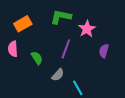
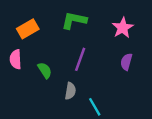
pink star: (87, 29) -> (123, 28), moved
gray semicircle: (58, 75) -> (70, 91), turned -32

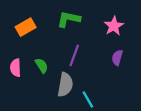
pink semicircle: (16, 59) -> (16, 68), moved
gray semicircle: (70, 91) -> (65, 85), size x1.5

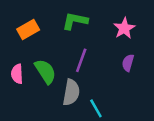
green semicircle: (42, 66) -> (45, 71), size x1.5

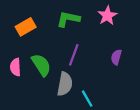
pink star: (124, 28) -> (107, 16), moved

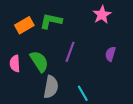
green L-shape: (68, 19) -> (51, 21), moved
gray semicircle: (65, 84) -> (51, 87), moved

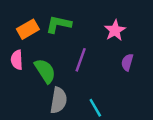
pink star: (102, 15) -> (115, 30), moved
pink semicircle: (15, 64) -> (17, 60), moved

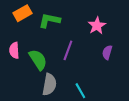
orange rectangle: (28, 29) -> (23, 13), moved

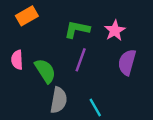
green L-shape: (49, 20) -> (77, 29), moved
purple semicircle: (107, 52) -> (127, 62), size x1.5

